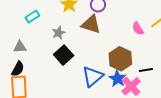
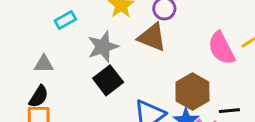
pink semicircle: (138, 29) -> (221, 48), size x1.6
gray star: (59, 33) -> (103, 47), size x1.5

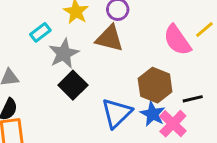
cyan rectangle: (65, 20) -> (40, 32), moved

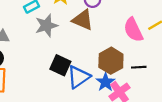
black square: (73, 85) -> (60, 65), moved, turned -30
black line: (193, 99) -> (139, 67), moved

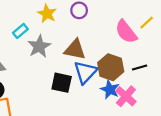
brown triangle: (83, 20) -> (75, 50), moved
blue triangle: (79, 77) -> (85, 72), moved

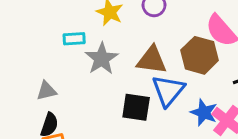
cyan rectangle: (20, 31) -> (74, 39), turned 40
brown hexagon: (111, 67) -> (200, 55), moved

